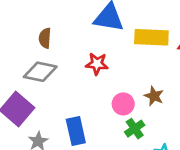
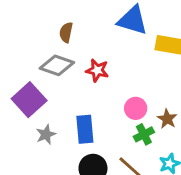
red star: (97, 64) -> (97, 70), moved
brown star: (154, 96) -> (167, 119), moved

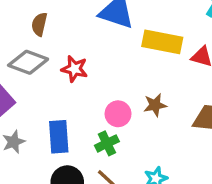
brown star: (167, 119) -> (155, 105), moved, turned 30
green cross: (144, 134) -> (107, 143), moved

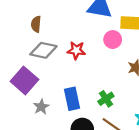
brown semicircle: (39, 24) -> (36, 24), moved
pink circle: (118, 114) -> (113, 40), moved

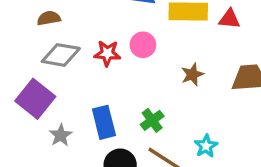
brown semicircle: (36, 24) -> (49, 18), turned 77
pink circle: (113, 40) -> (143, 45), moved

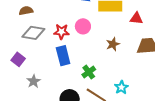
red triangle: (229, 19) -> (136, 18), moved
purple square: (35, 99) -> (18, 59), size x0.6
blue rectangle: (104, 122) -> (63, 56), moved

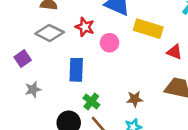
red star: (61, 32) -> (85, 27), moved
brown star: (113, 44) -> (135, 99), moved
green cross: (89, 72) -> (91, 101), moved, turned -32

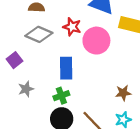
pink circle: (110, 43) -> (96, 41), size x1.5
green cross: (91, 101) -> (61, 96), moved, turned 35

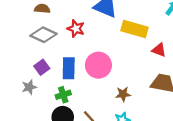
pink circle: (96, 41) -> (98, 65), moved
purple square: (15, 60) -> (42, 67), moved

